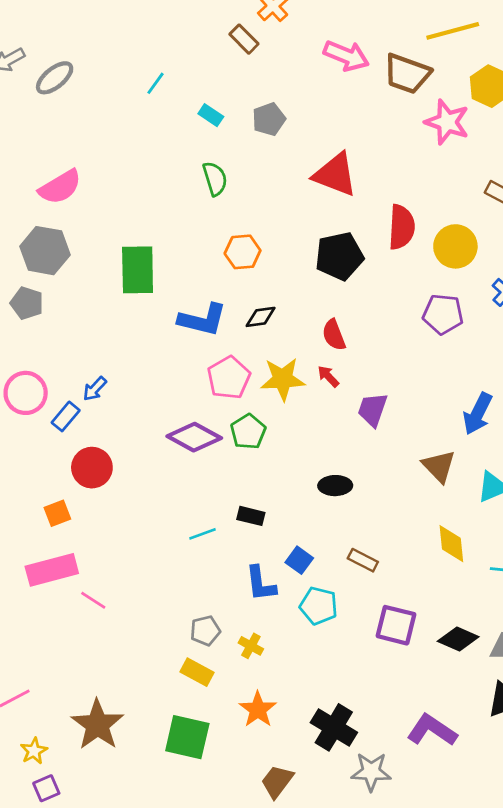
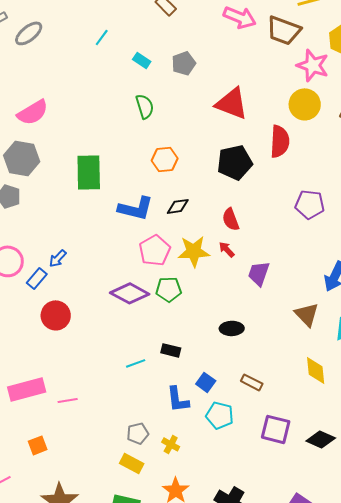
yellow circle: (455, 246) -> (305, 104), moved
green pentagon: (248, 432) -> (169, 289), turned 30
orange square: (57, 513) -> (38, 445), moved
pink line: (93, 600) -> (68, 400), moved, turned -42

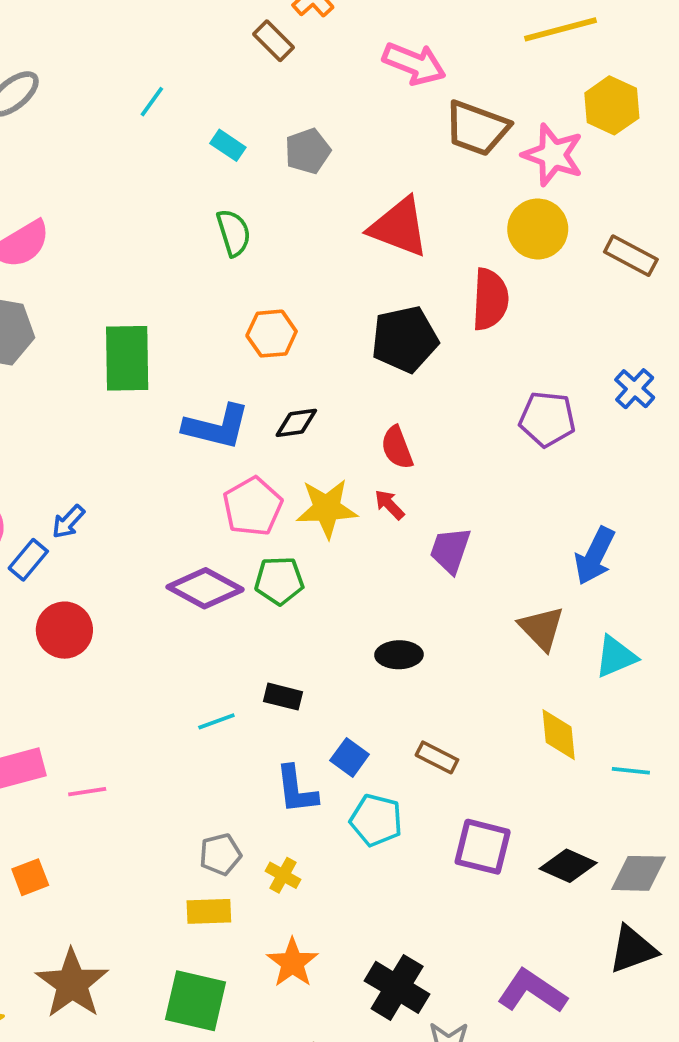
brown trapezoid: (284, 30) -> (477, 128), moved
yellow rectangle: (132, 463) -> (209, 911), turned -30

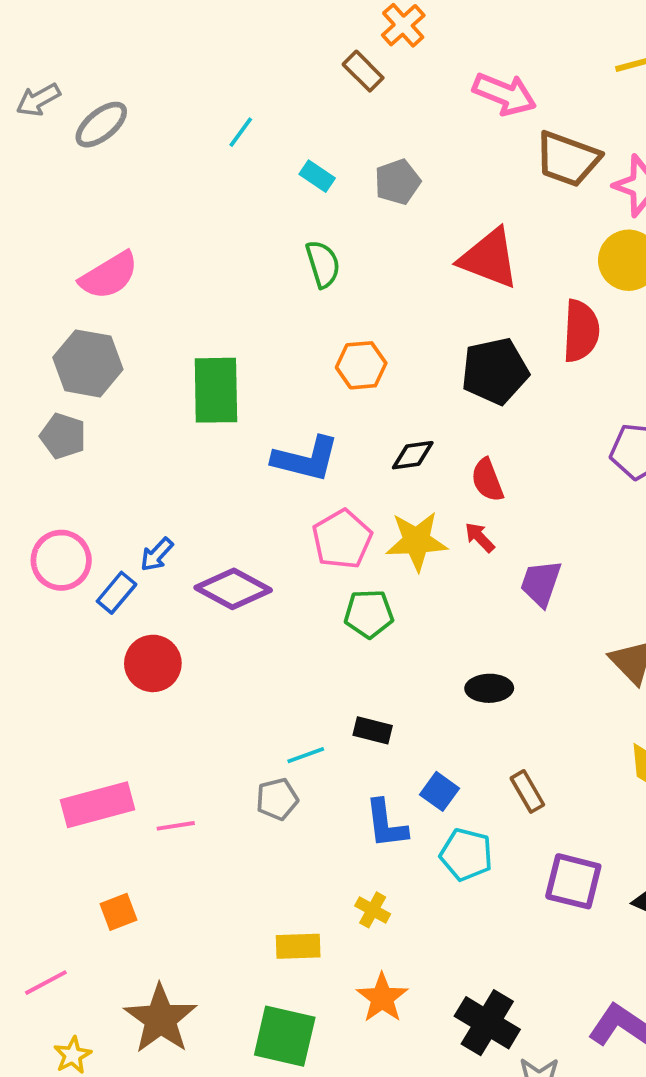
black diamond: (296, 423) -> (413, 455), moved
purple diamond: (205, 588) -> (233, 589), moved
brown rectangle: (437, 757) -> (527, 791), turned 33
gray pentagon: (220, 854) -> (277, 799), moved

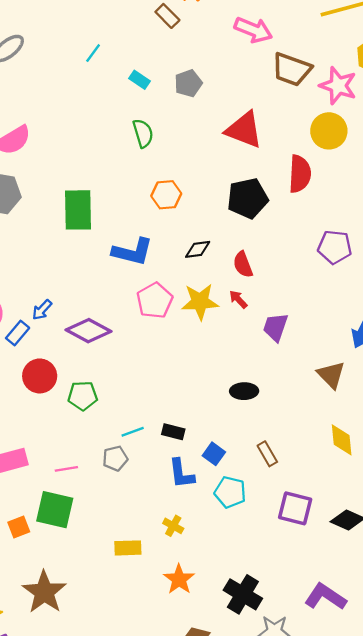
green pentagon: (369, 614) -> (83, 396), moved
black rectangle: (373, 730) -> (173, 432), moved
pink line: (176, 826) -> (66, 469), moved
green square: (285, 1036) -> (55, 510), moved

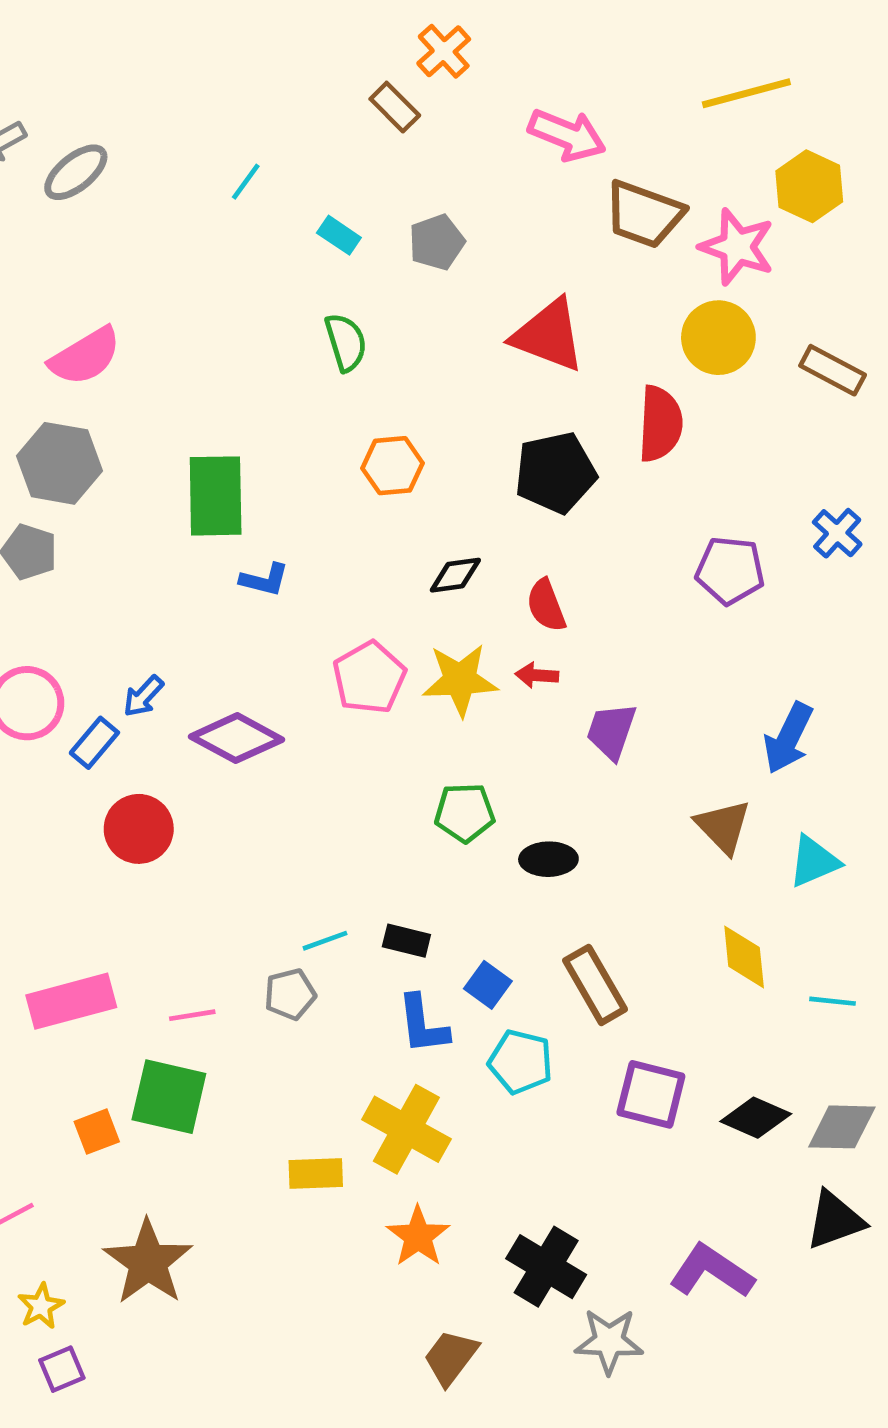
blue L-shape: (133, 252) -> (264, 580), moved, size x0.6
red arrow: (238, 299) -> (537, 675), turned -42
green pentagon: (83, 396) -> (465, 813), moved
brown rectangle: (267, 454) -> (595, 985), size x1.5
yellow cross: (173, 526) -> (406, 1129), size x2.0

